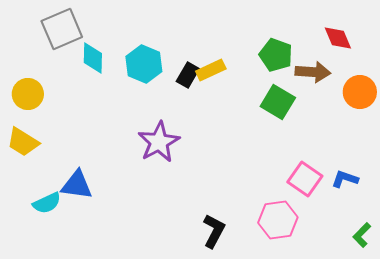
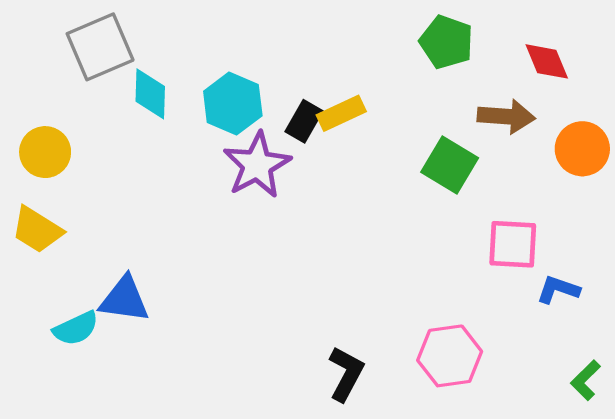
green pentagon: (276, 55) -> (446, 42), moved
purple star: (159, 142) -> (257, 165), moved
pink square: (305, 179) -> (513, 244), moved, turned -32

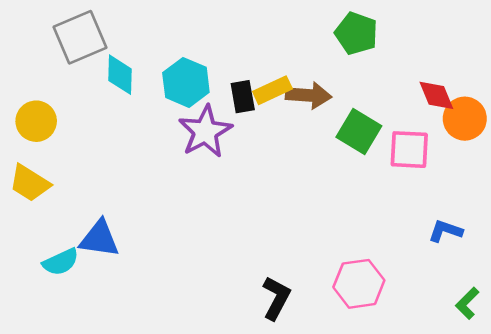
red diamond: (547, 61) -> (436, 95), moved
brown arrow: (506, 116) -> (309, 95), moved
black rectangle: (304, 121) -> (243, 97), turned -40
pink square: (513, 244) -> (409, 150), moved

